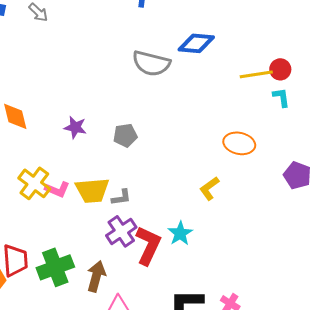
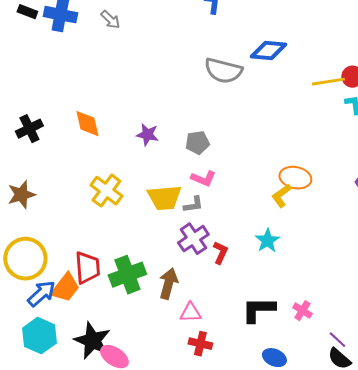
orange ellipse: (239, 143) -> (295, 178), moved
pink L-shape: (57, 189) -> (203, 179), moved
cyan star: (180, 233) -> (267, 241), moved
red L-shape: (148, 245) -> (220, 253), size x0.6

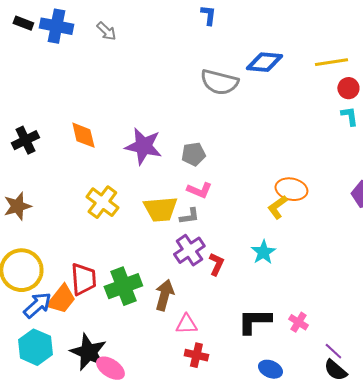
yellow line: (328, 82) -> (331, 62), moved
purple star: (147, 135) -> (143, 146), size x1.6

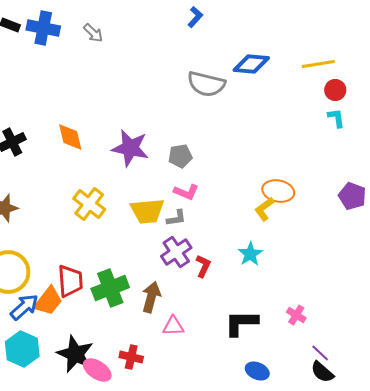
blue L-shape: (208, 15) -> (195, 17), turned 35
pink cross: (298, 322) -> (296, 315), moved
red cross: (196, 355) -> (131, 357), moved

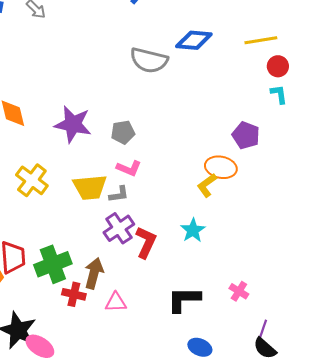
purple pentagon: (352, 196) -> (246, 135), moved
red L-shape: (203, 266) -> (146, 242), size x1.4
purple line: (320, 353) -> (263, 329), turned 66
red cross: (131, 357) -> (74, 294), moved

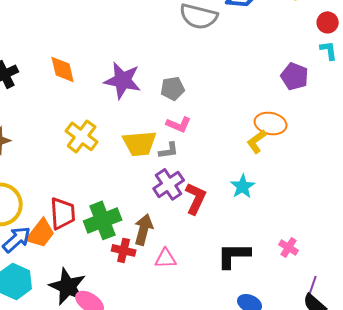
purple pentagon: (246, 135) -> (295, 76), moved

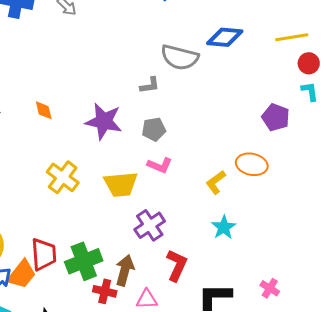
orange diamond: (63, 69) -> (44, 110), size x0.7
yellow L-shape: (257, 141) -> (216, 182), moved
gray L-shape: (169, 150) -> (150, 85), moved
red L-shape: (196, 198) -> (177, 265), moved

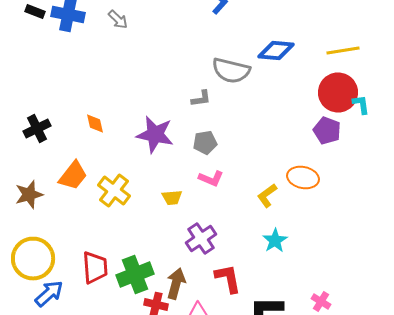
red circle: (309, 63) -> (338, 92), moved, size x1.8
yellow trapezoid: (121, 184) -> (172, 198), size x0.6
red L-shape: (177, 265) -> (228, 278), turned -36
orange trapezoid: (22, 274) -> (73, 176), moved

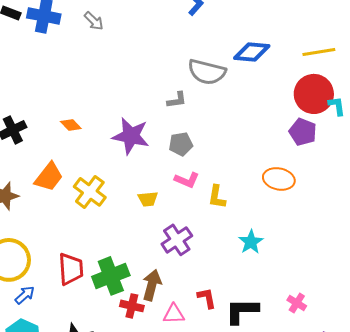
orange diamond: (95, 124) -> (71, 125), turned -30
yellow L-shape: (267, 196) -> (217, 197), moved, turned -45
red L-shape: (228, 278) -> (207, 298), moved, size x0.7
blue arrow: (49, 294) -> (25, 295), size x0.7

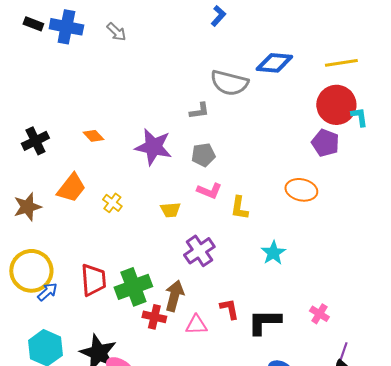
yellow cross: (90, 192) -> (112, 203), size x0.6
blue arrow: (25, 295) -> (47, 292), moved

